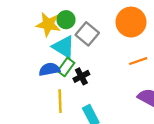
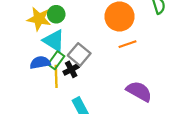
gray square: (87, 34) -> (79, 54), moved
orange line: (138, 61) -> (128, 44), moved
yellow line: (60, 101) -> (56, 76), moved

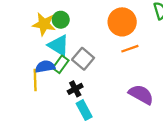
black cross: (71, 69) -> (75, 89), moved
yellow line: (56, 76) -> (35, 80), moved

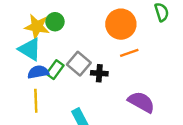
cyan triangle: (58, 45) -> (30, 49), moved
yellow line: (35, 80) -> (36, 101), moved
black cross: (75, 89) -> (99, 73), moved, turned 32

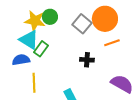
gray square: (79, 64) -> (82, 24), moved
green rectangle: (55, 70) -> (41, 49), moved
blue semicircle: (38, 72) -> (21, 60), moved

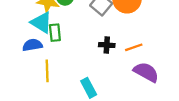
orange line: (112, 43) -> (134, 47), moved
green rectangle: (41, 49) -> (55, 33), turned -42

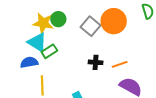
green rectangle: (55, 33) -> (49, 51), turned 63

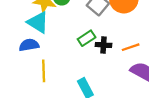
green rectangle: (49, 51) -> (87, 38), moved

